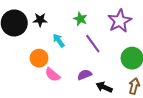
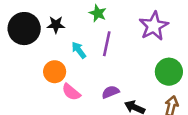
green star: (80, 19) -> (98, 13), moved
purple line: (93, 44) -> (107, 44), moved, turned 48

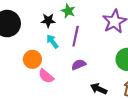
black star: (56, 25) -> (48, 20), moved
purple semicircle: (110, 92) -> (79, 65), moved

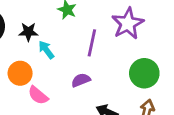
black star: (48, 20) -> (28, 32), moved
purple line: (76, 36) -> (92, 43), moved

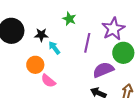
green circle: (144, 73) -> (123, 53), moved
purple semicircle: (81, 80) -> (103, 70), moved, size x1.5

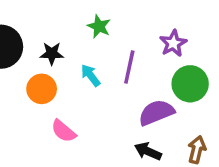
purple star: (113, 29) -> (173, 43), size x0.7
cyan arrow: (54, 48) -> (91, 75), moved
orange circle: (35, 65) -> (42, 89), moved

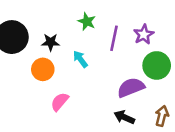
purple line: (129, 67) -> (114, 38), moved
pink semicircle: (64, 131) -> (60, 102), turned 90

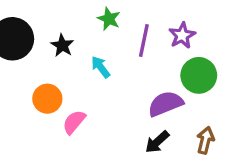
black star: (51, 42) -> (62, 45), turned 30
orange circle: (43, 69) -> (47, 99), moved
black arrow: (124, 117) -> (157, 142), turned -66

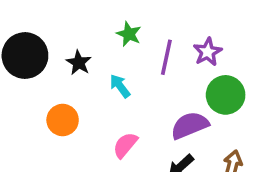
pink semicircle: (74, 122) -> (125, 145), moved

